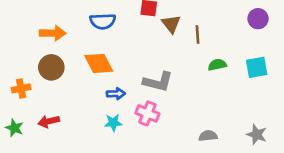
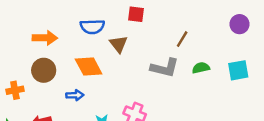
brown triangle: (171, 24) -> (119, 44), moved
brown line: (197, 34) -> (182, 39), turned 35
gray L-shape: (158, 82) -> (165, 68), moved
blue arrow: (116, 94) -> (75, 95), moved

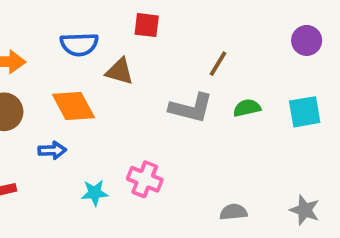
brown triangle: (119, 44) -> (120, 71), turned -36

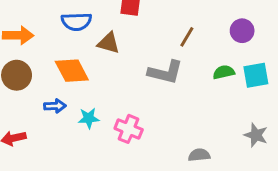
purple circle: (307, 40) -> (242, 31), moved
green semicircle: (247, 108) -> (224, 72), moved
cyan star: (95, 193) -> (89, 118), moved
gray star: (305, 210) -> (256, 135), moved

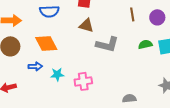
brown line: (187, 37) -> (132, 14), moved, turned -40
brown triangle: (109, 43) -> (86, 25), moved
pink cross: (129, 129) -> (83, 81), turned -30

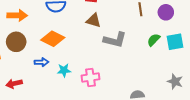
orange diamond: (46, 43) -> (53, 39), turned -35
green semicircle: (145, 44) -> (154, 40), turned -32

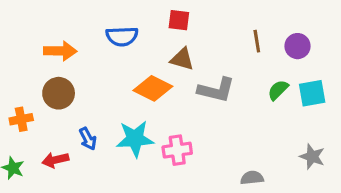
orange diamond: (53, 39) -> (153, 88), moved
blue arrow: (42, 62) -> (88, 139), moved, turned 64
cyan star: (64, 70) -> (135, 139), size x1.6

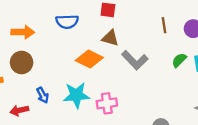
gray L-shape: (216, 90) -> (135, 60), turned 32

